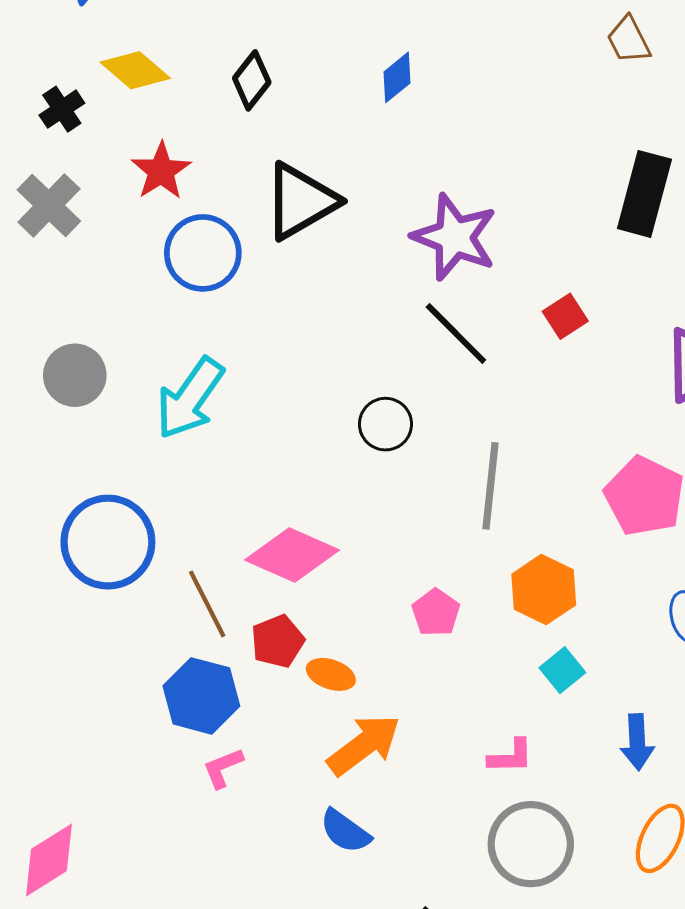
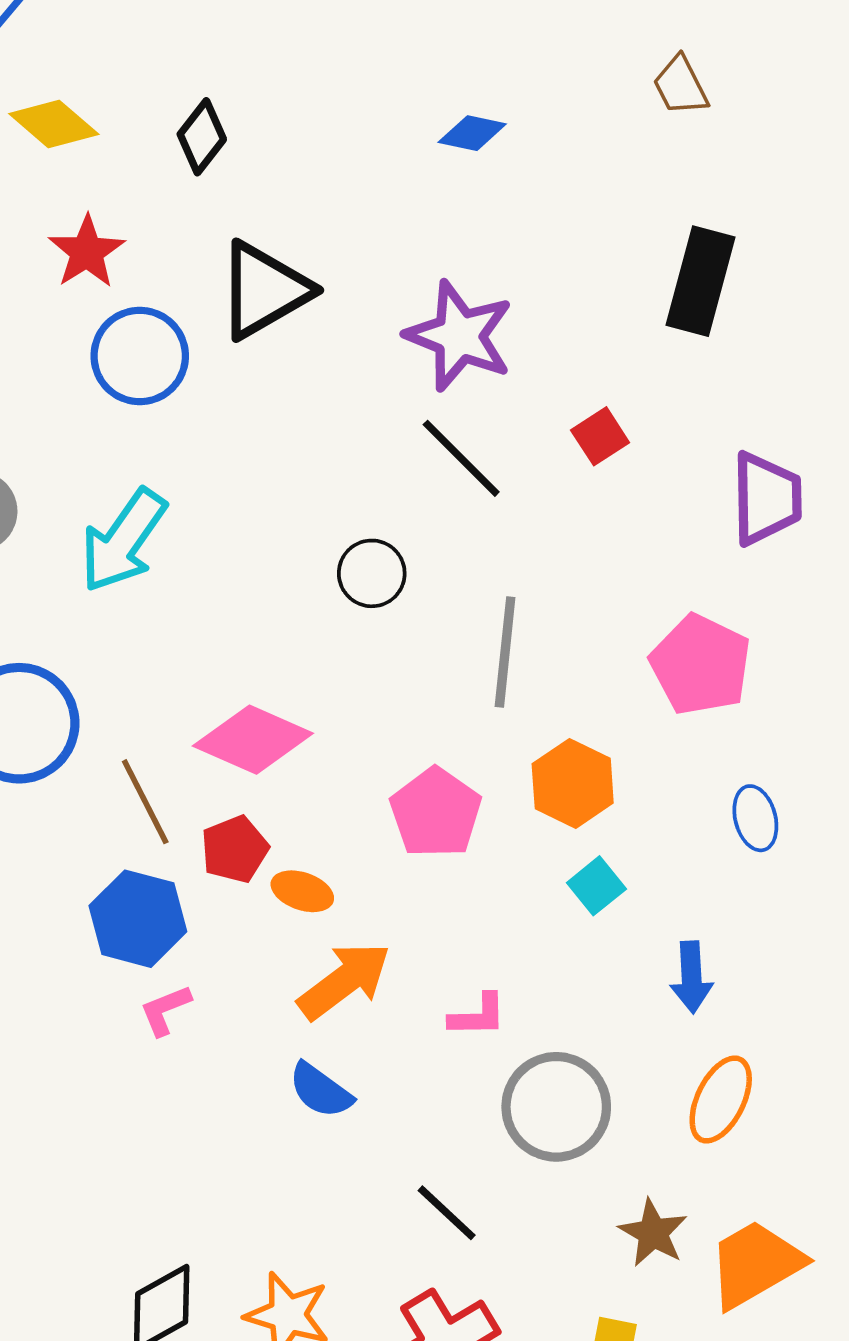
blue diamond: (397, 77) -> (472, 133), moved, turned 51
pink pentagon: (436, 613) -> (436, 813), size x1.5
pink L-shape: (511, 756) -> (478, 1015), moved

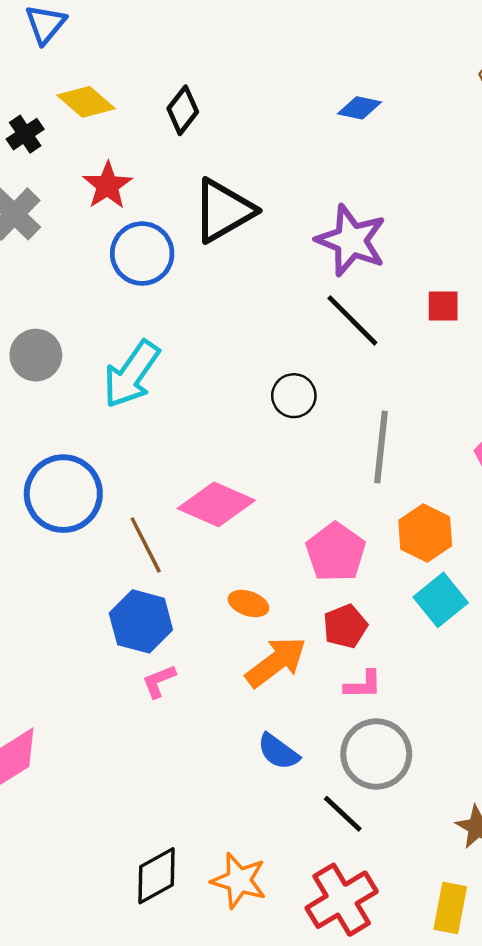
red square: (600, 436) -> (443, 306), turned 33
red pentagon: (235, 849) -> (345, 626), moved
cyan square: (596, 886) -> (441, 600), size x1.4
blue semicircle: (321, 1090) -> (278, 752), moved
gray circle: (556, 1107) -> (376, 754), moved

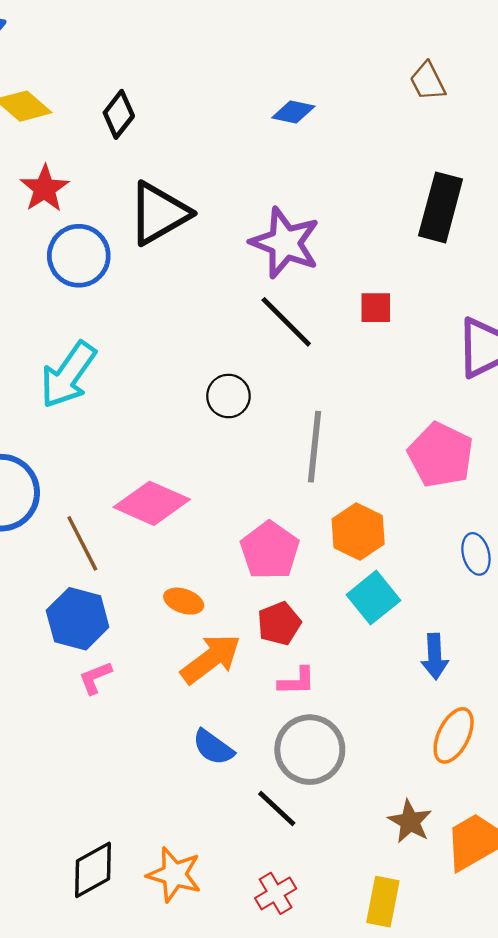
red cross: (342, 900) -> (276, 893), size x0.6

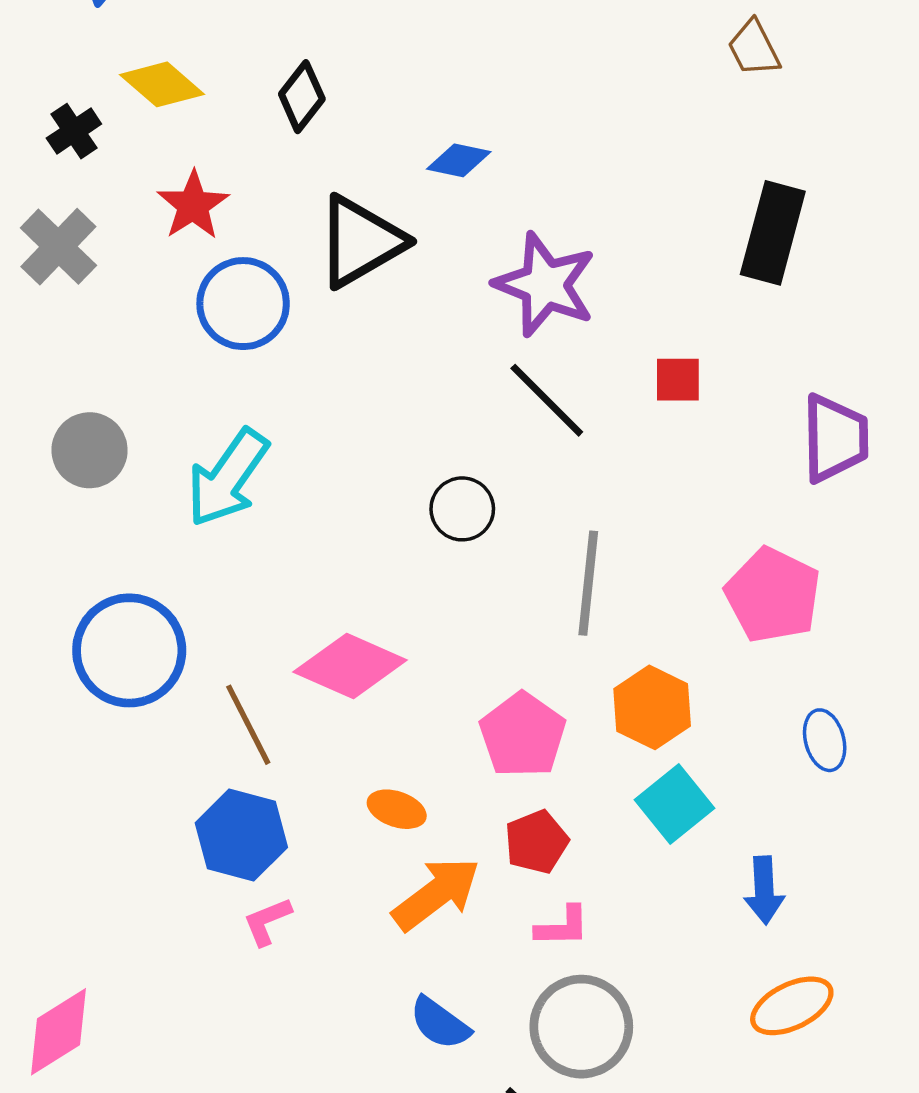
blue diamond: (293, 112) -> (459, 160), moved
orange ellipse: (454, 735) -> (792, 1006), turned 38

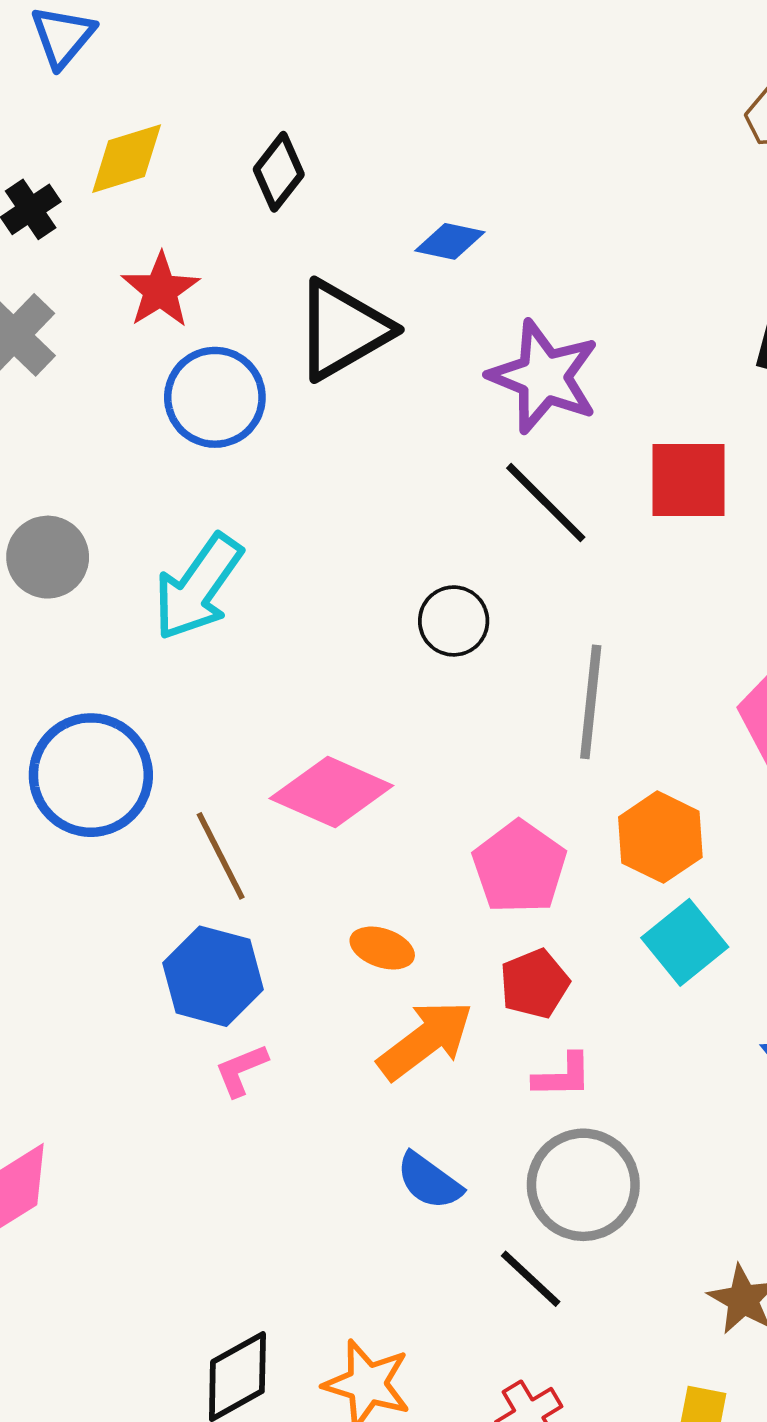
yellow diamond: (162, 84) -> (127, 159), turned -58
red square: (678, 380) -> (689, 480), size x1.6

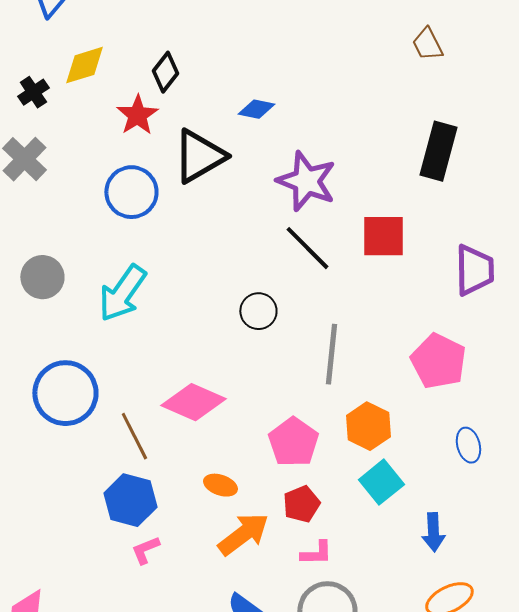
red star: (160, 290) -> (137, 115), moved

